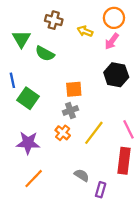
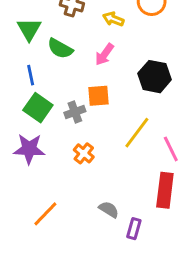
pink arrow: (112, 41) -> (104, 54), moved
blue line: (12, 80) -> (31, 75), moved
gray cross: (70, 110) -> (75, 112), moved
yellow line: (94, 133) -> (137, 133), moved
purple star: (28, 143) -> (29, 149), moved

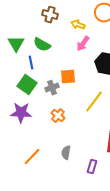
green triangle: (29, 29) -> (16, 44), moved
pink arrow: (104, 54) -> (83, 44), moved
blue line: (31, 75) -> (31, 63), moved
gray semicircle: (109, 209) -> (66, 153), moved, turned -112

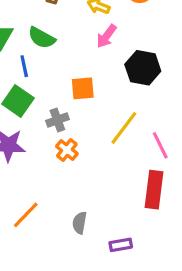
gray cross: (52, 88) -> (57, 120), moved
gray semicircle: (66, 153) -> (80, 223), moved
purple rectangle: (92, 167) -> (121, 245), moved, turned 64

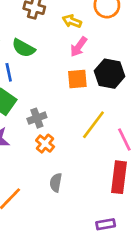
orange square: (83, 88) -> (77, 79), moved
gray semicircle: (80, 223) -> (56, 183), moved
purple rectangle: (121, 245) -> (106, 224), moved

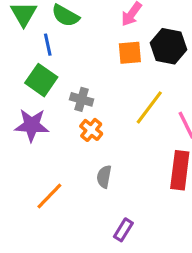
gray cross: (37, 118) -> (82, 99), turned 36
purple rectangle: (106, 224) -> (123, 230), moved, turned -48

